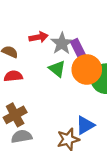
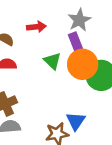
gray star: (62, 43) -> (79, 20), moved
blue triangle: (85, 125) -> (76, 121), turned -30

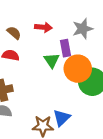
purple rectangle: (76, 42) -> (65, 48), moved

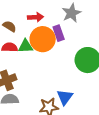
green triangle: (52, 60) -> (26, 46), moved, turned -49
orange circle: (78, 69) -> (43, 39), moved

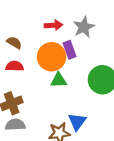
red arrow: (35, 17) -> (53, 25), moved
green triangle: (26, 46) -> (59, 80), moved

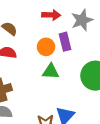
orange circle: (52, 57) -> (46, 47), size x0.6

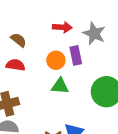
gray star: (82, 20) -> (94, 33), turned -30

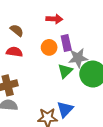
gray star: (94, 33) -> (78, 58), moved, turned -30
green triangle: (60, 86) -> (65, 71), moved, turned -49

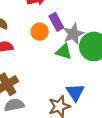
green triangle: (65, 71) -> (64, 52), turned -42

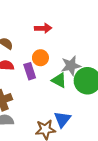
purple rectangle: (56, 22) -> (30, 71), moved

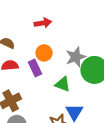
green triangle: (59, 80) -> (63, 84), moved

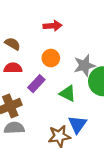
purple rectangle: (35, 68) -> (36, 84), moved, turned 63

